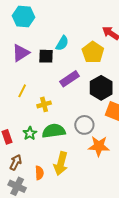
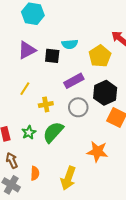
cyan semicircle: (62, 43) -> (70, 44), turned 49
gray circle: (84, 125) -> (78, 107), moved
green semicircle: (54, 131) -> (53, 132), turned -45
brown arrow: (16, 162) -> (12, 160), turned -56
yellow arrow: (61, 164) -> (68, 178), moved

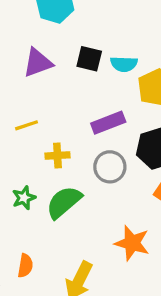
cyan semicircle: (70, 44) -> (124, 64), moved
black square: (52, 56) -> (89, 59), moved
yellow line: (25, 89) -> (26, 125), turned 32

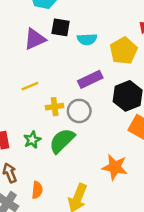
black square: (89, 59) -> (61, 27), moved
cyan semicircle: (124, 64) -> (87, 39), moved
gray circle: (110, 167) -> (79, 111), moved

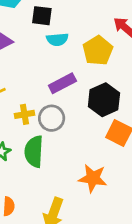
black square: (61, 27) -> (42, 16), moved
green semicircle: (62, 141) -> (34, 151), turned -40

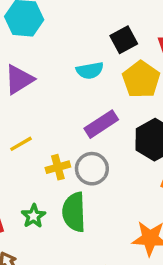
black square: (42, 16) -> (124, 40), moved, turned -30

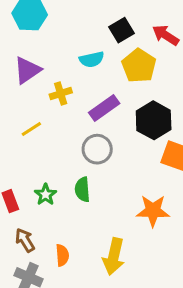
yellow cross: (58, 167) -> (61, 93), moved
green semicircle: (74, 212) -> (82, 189), size x0.7

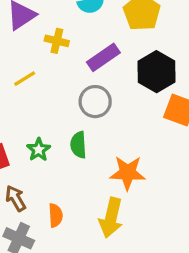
yellow cross: (61, 93) -> (57, 41), turned 30
orange star: (153, 211) -> (128, 173), moved

